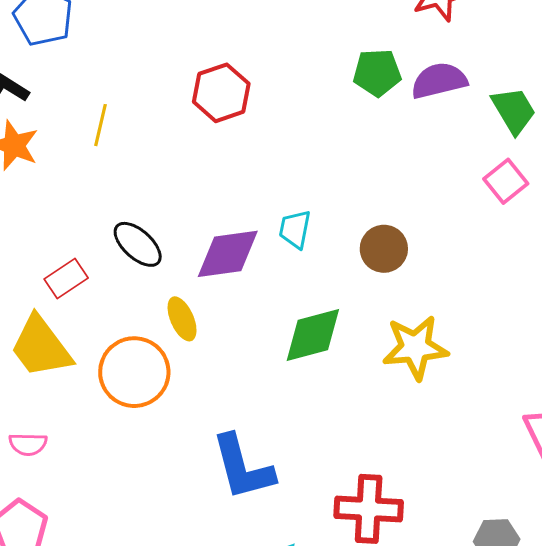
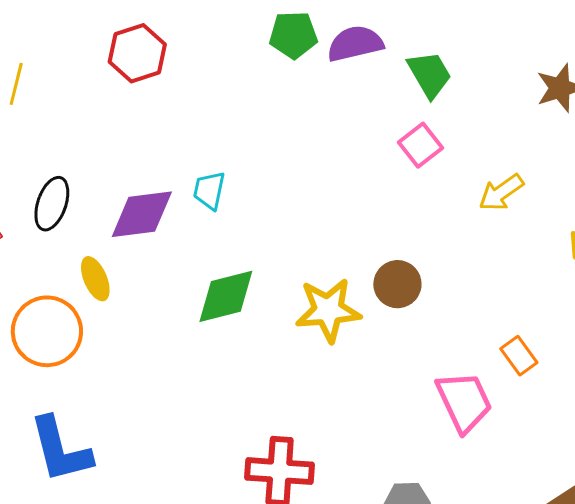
black ellipse: (138, 244) -> (52, 204), turned 66
brown circle: (384, 249) -> (397, 284), moved
blue L-shape: (243, 467) -> (60, 450), moved

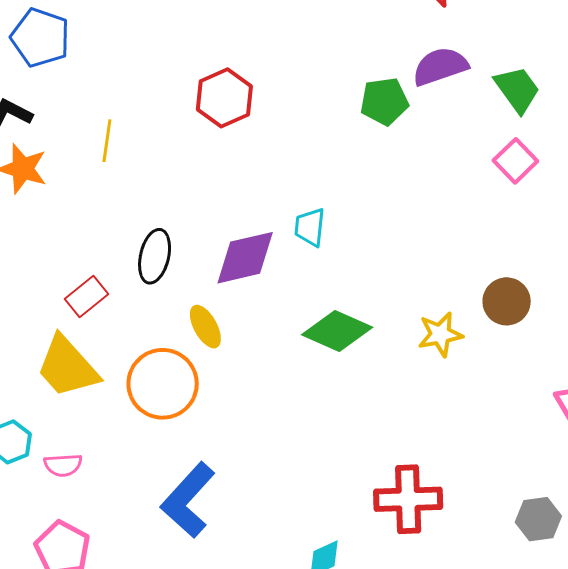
green pentagon: (293, 35) -> (384, 101), moved
green diamond: (226, 296) -> (337, 331), turned 44
yellow star: (328, 310) -> (440, 334), size x0.7
blue L-shape: (60, 450) -> (188, 500), turned 62

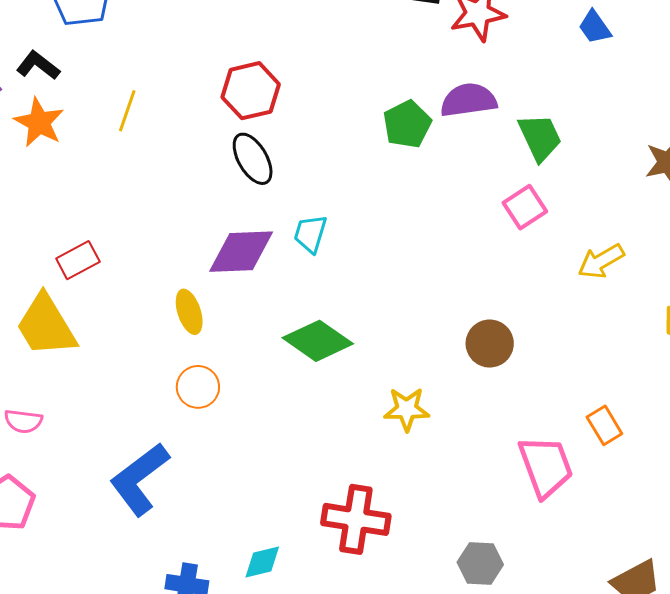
green pentagon: (384, 101) -> (407, 124), turned -30
black ellipse: (155, 256) -> (253, 159), moved, turned -54
yellow star: (440, 334) -> (407, 409), moved
orange circle: (163, 384) -> (198, 387), moved, size x0.6

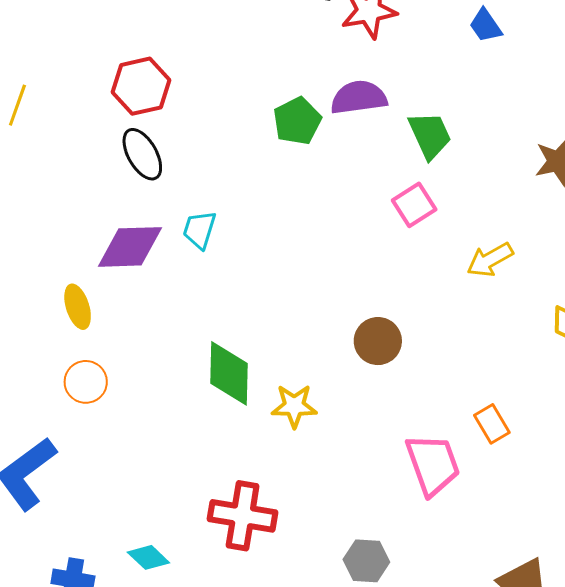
green diamond: (318, 341) -> (229, 373), moved, turned 56
cyan diamond: (262, 562) -> (148, 557), turned 57

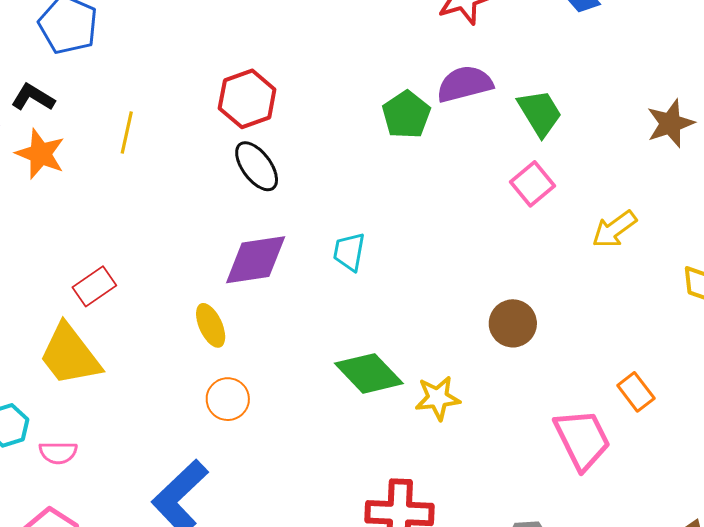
cyan trapezoid: (199, 230) -> (349, 252), moved
green diamond: (229, 373) -> (369, 373), turned -38

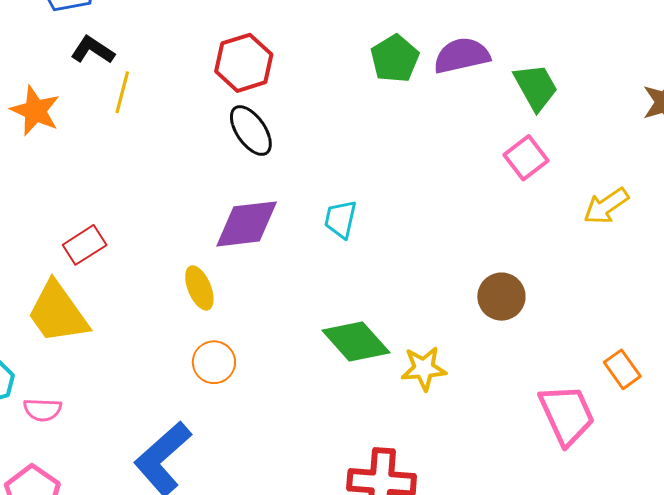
black L-shape: (33, 97) -> (93, 50), moved
green pentagon: (406, 115) -> (395, 59), moved

